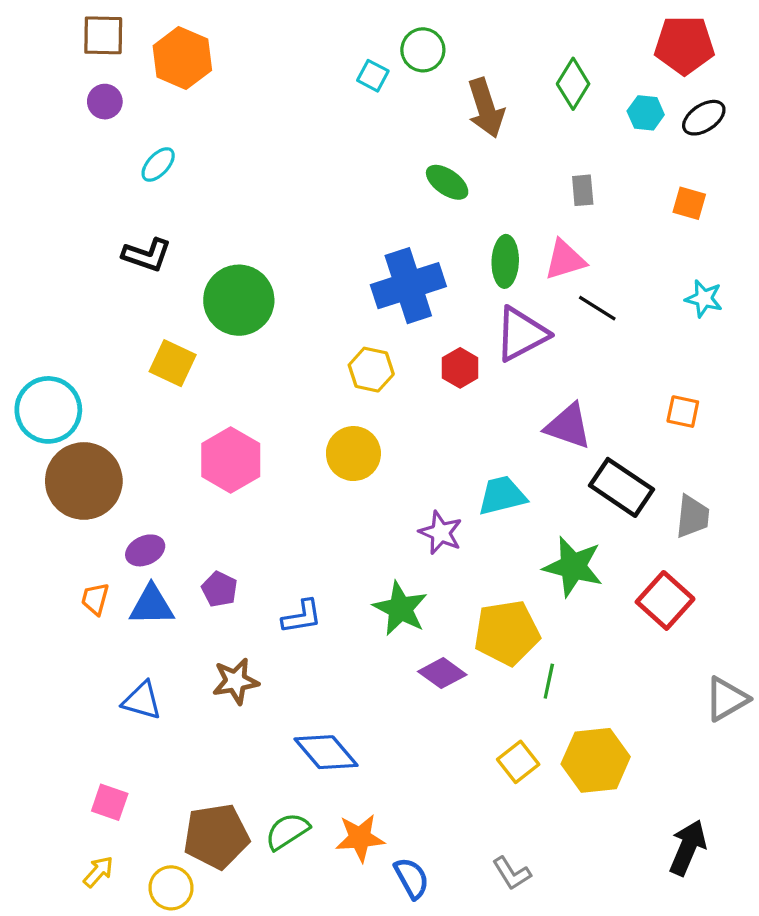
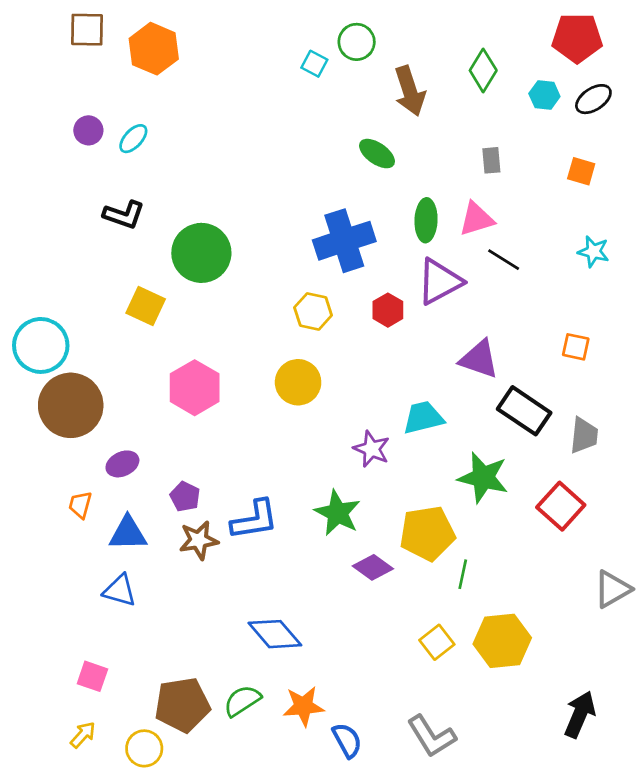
purple circle: (105, 102) -> (88, 130), moved
blue triangle: (152, 605) -> (128, 533), moved
blue L-shape: (302, 617) -> (254, 520), size x1.4
brown star: (236, 681) -> (199, 540), moved
gray L-shape: (512, 873) -> (431, 736), size x1.5

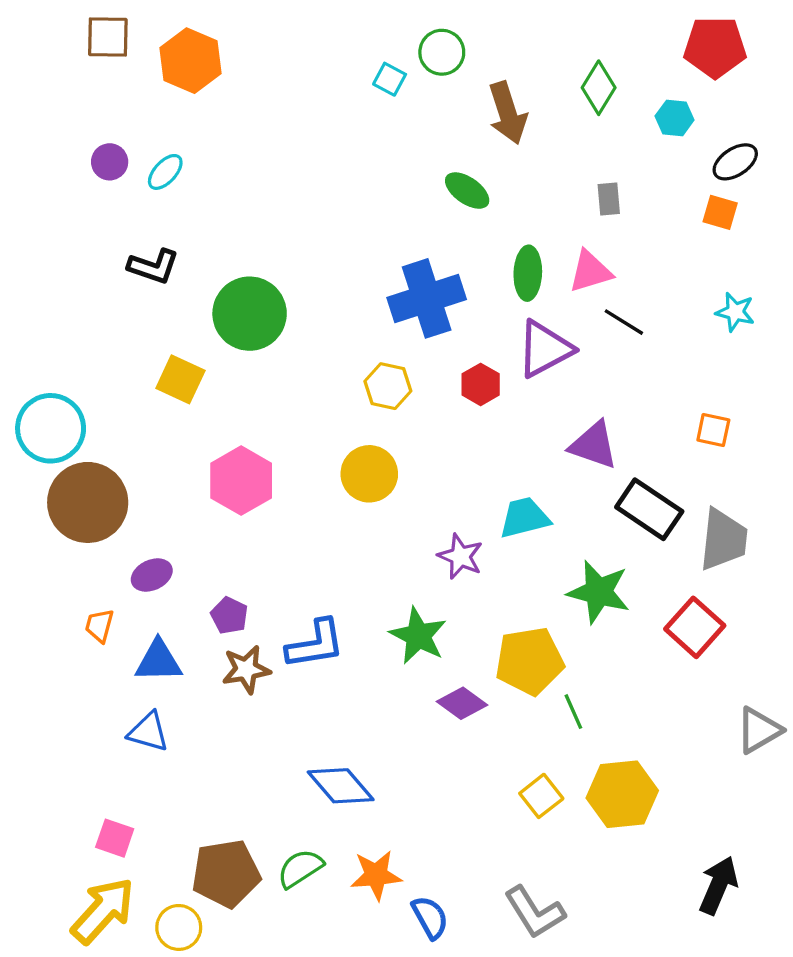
black ellipse: (593, 99) -> (735, 162), moved
gray trapezoid: (584, 435) -> (723, 540), size x1.4
green line: (463, 574) -> (573, 712), turned -36
yellow arrow: (83, 735) -> (103, 911), size x2.0

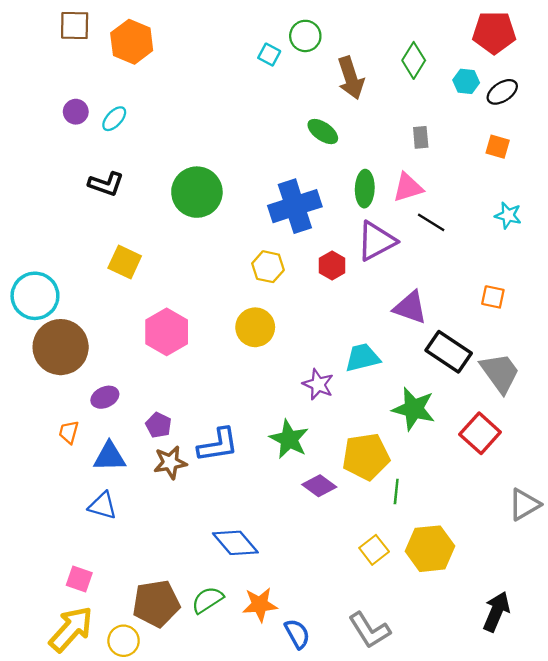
black ellipse: (735, 162) -> (502, 92), moved
green circle: (250, 314) -> (197, 192), moved
gray trapezoid: (723, 540) -> (500, 373), turned -42
green line: (573, 712) -> (396, 492), turned 30

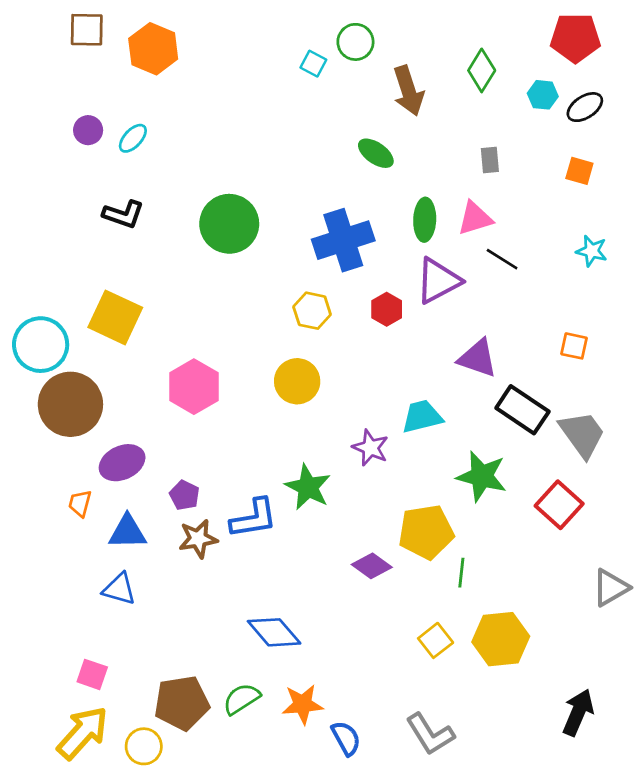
yellow square: (125, 262) -> (115, 317), moved, size x1.4
purple ellipse: (105, 397) -> (122, 463), size x1.4
green star: (289, 439) -> (308, 487), moved

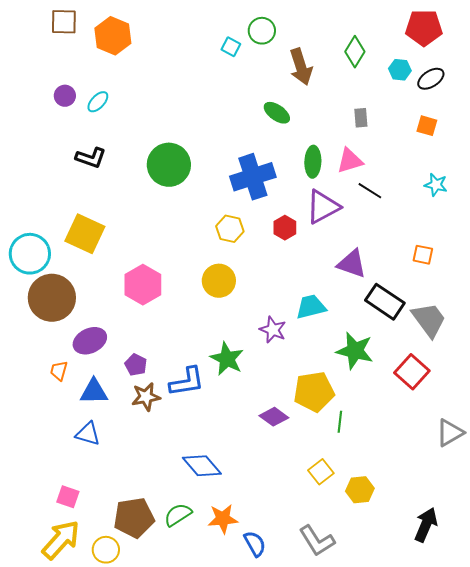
yellow hexagon: (501, 639) -> (360, 490), moved, size x0.7

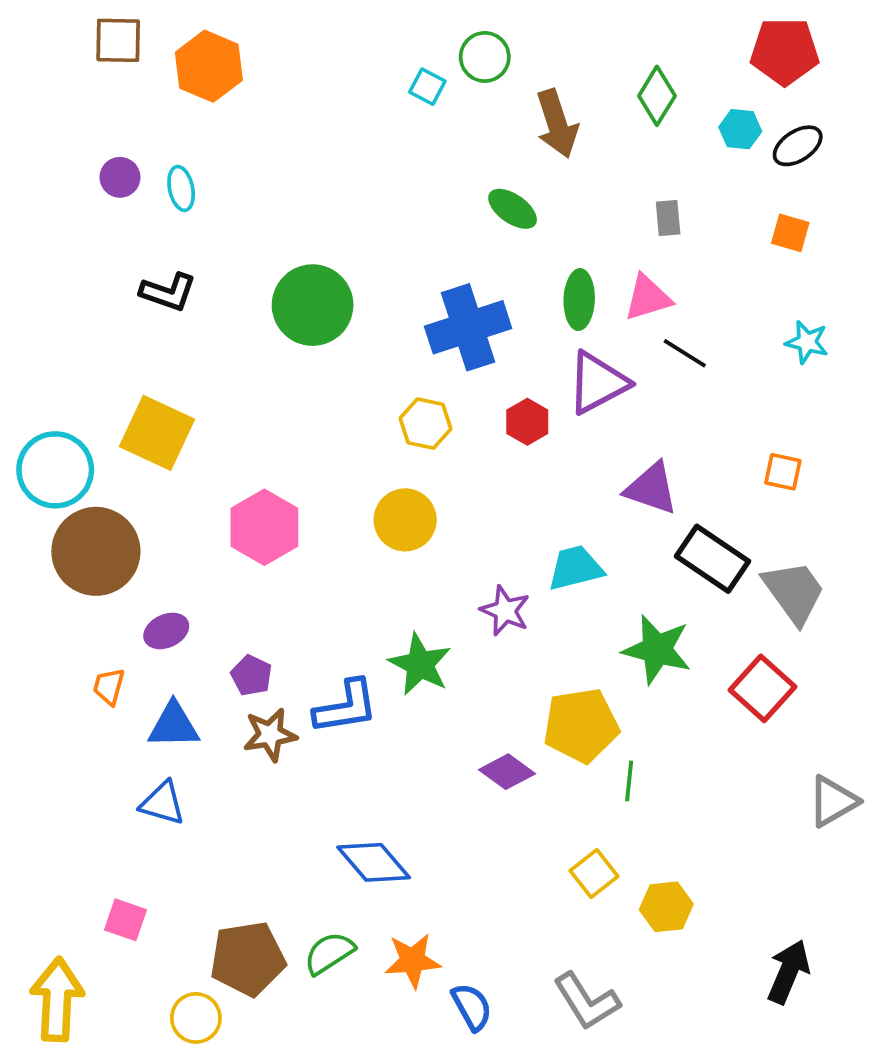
cyan ellipse: (98, 102) -> (181, 188), turned -55
purple ellipse: (90, 341) -> (166, 631), size x0.7
yellow arrow: (61, 540) -> (57, 999), moved, turned -39

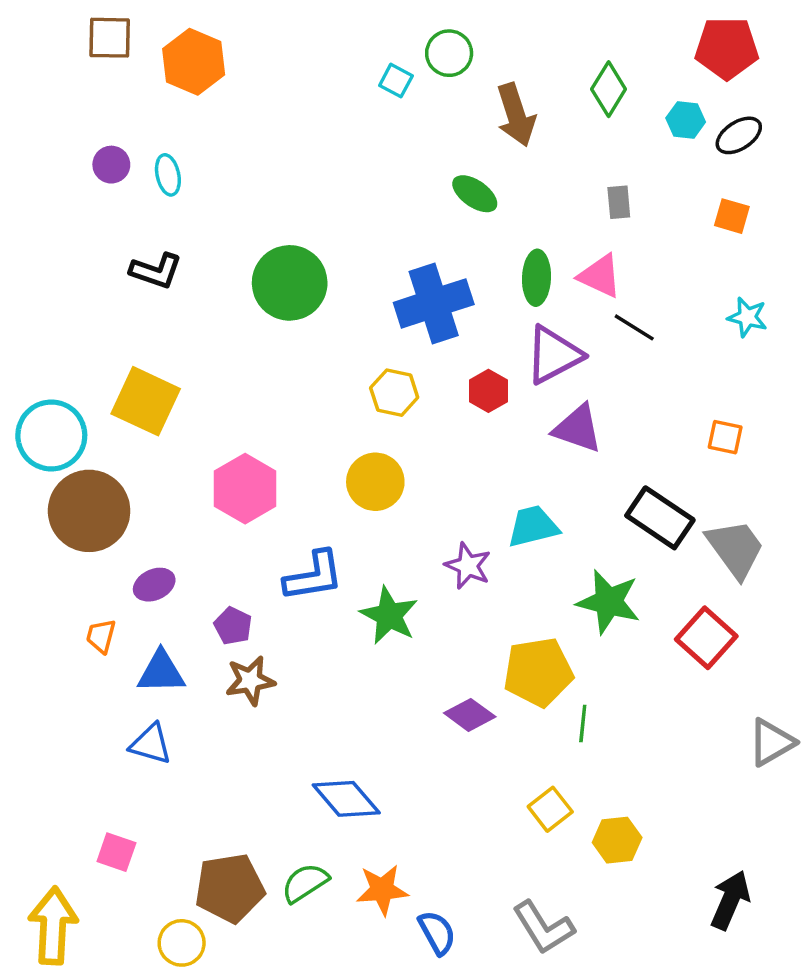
pink triangle: (648, 298) -> (600, 276), turned 42
purple triangle: (651, 488) -> (578, 429), moved
blue L-shape: (346, 707) -> (314, 576), moved

